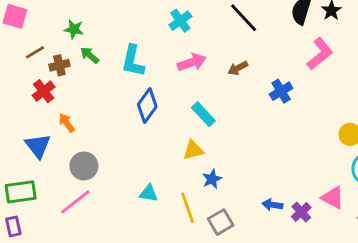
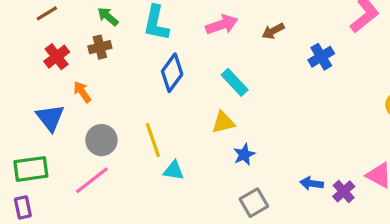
brown cross: (59, 65) -> (100, 47), moved
yellow line: (188, 208) -> (153, 140), moved

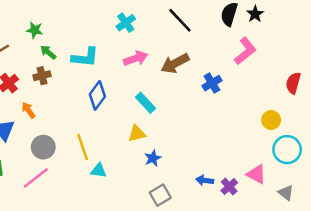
cyan L-shape: (156, 23) -> (85, 57), turned -96
brown arrow: (273, 31) -> (175, 63), size x1.6

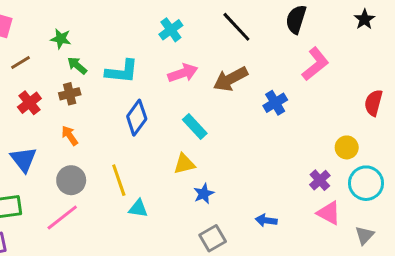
black star: (255, 14) -> (365, 19), moved
orange arrow: (28, 110) -> (70, 136), moved
purple cross: (229, 187) -> (320, 180), moved
gray triangle: (286, 193) -> (365, 235), turned 35

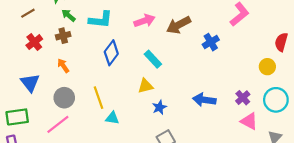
yellow circle: (347, 147) -> (267, 67), moved
blue arrow: (266, 220) -> (204, 100), moved, size x1.5

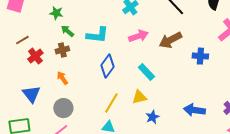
brown line: (28, 13) -> (22, 40), moved
blue cross: (211, 42) -> (200, 56), turned 35
yellow line: (98, 98) -> (111, 103), moved, turned 50

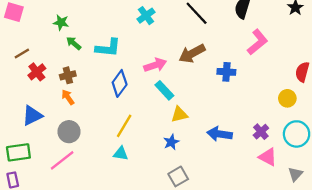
pink arrow: (138, 36) -> (155, 65), moved
brown cross: (62, 50) -> (68, 75), moved
blue triangle: (31, 94) -> (32, 116), turned 42
yellow triangle: (139, 97) -> (179, 114), moved

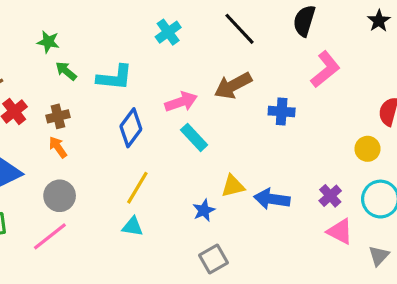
yellow triangle: (179, 114) -> (233, 186), moved

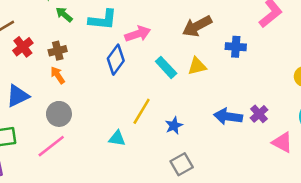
pink arrow: (181, 102) -> (138, 34), moved
yellow triangle: (233, 186) -> (197, 66), moved
yellow line: (137, 188) -> (142, 111), moved
purple cross: (330, 196) -> (259, 114), moved

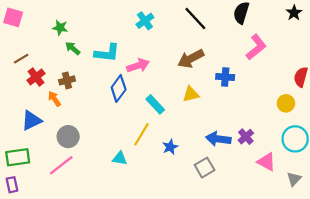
cyan rectangle: (166, 67) -> (155, 104), moved
orange arrow: (58, 75) -> (54, 99), moved
gray square: (182, 164) -> (205, 168), moved

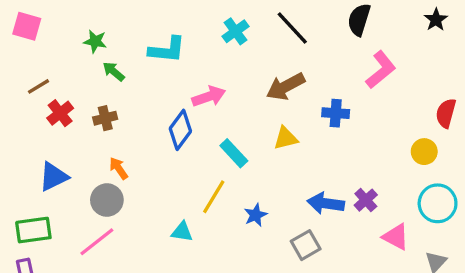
cyan cross: (145, 21) -> (235, 31), moved
cyan L-shape: (107, 53) -> (167, 50), moved
orange arrow: (54, 99) -> (119, 168), moved

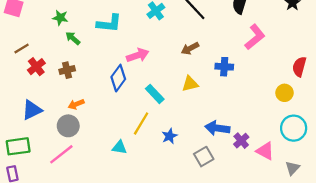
brown arrow: (286, 86) -> (190, 48), size x0.7
orange arrow: (119, 168) -> (76, 104), turned -77
purple cross: (366, 200) -> (241, 141), moved

